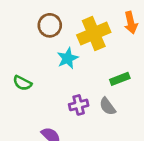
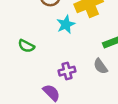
purple cross: (79, 105) -> (67, 71), moved

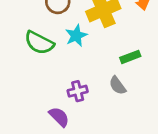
green semicircle: (26, 46) -> (39, 43), moved, size x1.5

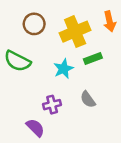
cyan star: (76, 36) -> (64, 69), moved
green rectangle: (130, 57) -> (93, 58), moved

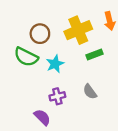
brown circle: (34, 24) -> (40, 34), moved
cyan star: (64, 69) -> (55, 64), moved

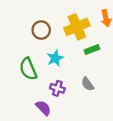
green semicircle: (26, 57) -> (28, 69), moved, turned 40
purple cross: (57, 96) -> (57, 88), turned 32

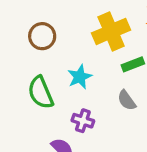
brown circle: (41, 30) -> (42, 36), moved
gray semicircle: (88, 84) -> (127, 100), moved

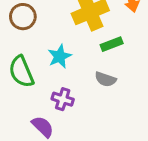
gray semicircle: (127, 100) -> (105, 79), turned -35

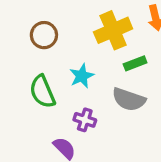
gray semicircle: (105, 79) -> (129, 99), size x1.5

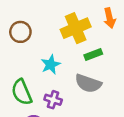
green semicircle: (42, 92) -> (22, 92), moved

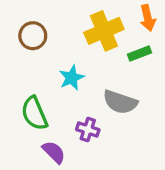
green rectangle: (93, 54) -> (140, 53), moved
purple cross: (53, 100) -> (88, 130), moved

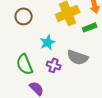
purple cross: (88, 130) -> (54, 65), moved

